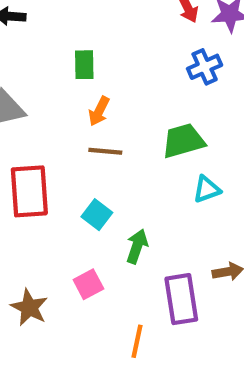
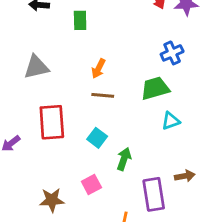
green rectangle: (84, 65) -> (80, 20), moved
blue cross: (205, 67) -> (172, 53), moved
brown star: (29, 308) -> (52, 200), turned -30

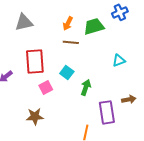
green trapezoid: (155, 88) -> (94, 26), moved
pink square: (91, 184) -> (46, 87), moved

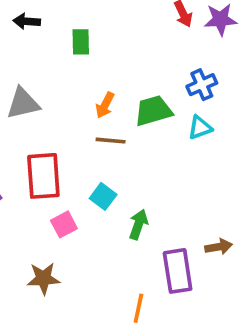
cyan triangle: (119, 60) -> (200, 128), moved

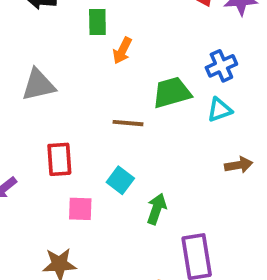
orange arrow: (105, 105) -> (122, 51), moved
red rectangle: (43, 176) -> (59, 159), size x0.7
pink square: (64, 224) -> (80, 209), turned 30
brown arrow: (219, 247) -> (239, 165), moved

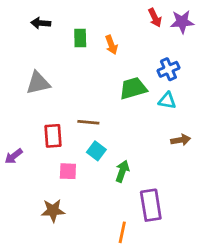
orange arrow: (122, 51) -> (111, 45), moved, turned -48
cyan triangle: (220, 110) -> (167, 101), turned 30
brown line: (128, 123) -> (88, 122), moved

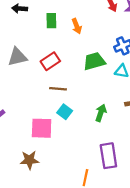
red rectangle: (53, 136) -> (50, 61), moved, turned 60
pink square: (68, 171) -> (42, 128), size x1.5
green arrow: (122, 171) -> (101, 113), moved

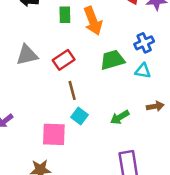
orange arrow: (77, 26) -> (93, 21), size x1.6
brown line: (58, 89) -> (72, 90), turned 70
green arrow: (101, 113) -> (120, 117), turned -140

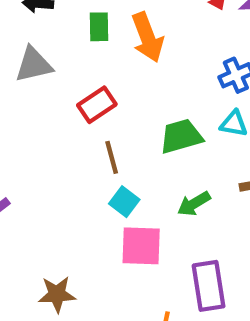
gray triangle: (27, 55) -> (34, 65), moved
green trapezoid: (112, 60) -> (181, 136), moved
pink square: (54, 134) -> (141, 246), moved

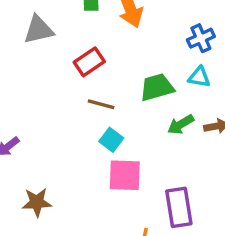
brown line: (112, 157) -> (101, 104), turned -60
green arrow: (194, 204) -> (181, 124), moved
brown star: (57, 294) -> (37, 202), moved

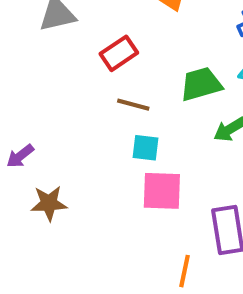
cyan square: (111, 140) -> (145, 148), turned -30
brown star: (37, 202) -> (49, 203), moved

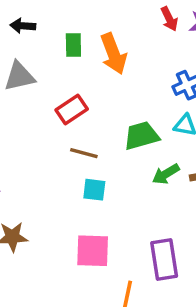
pink square: (162, 191) -> (93, 251), moved

